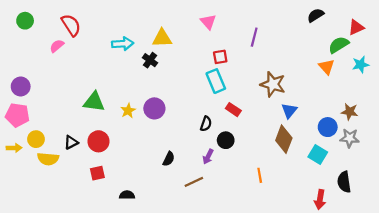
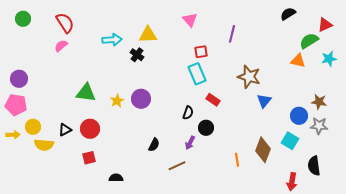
pink semicircle: (57, 46) -> (61, 46), moved
orange triangle: (327, 67) -> (298, 61), turned -35
brown diamond: (284, 139) -> (263, 150), moved

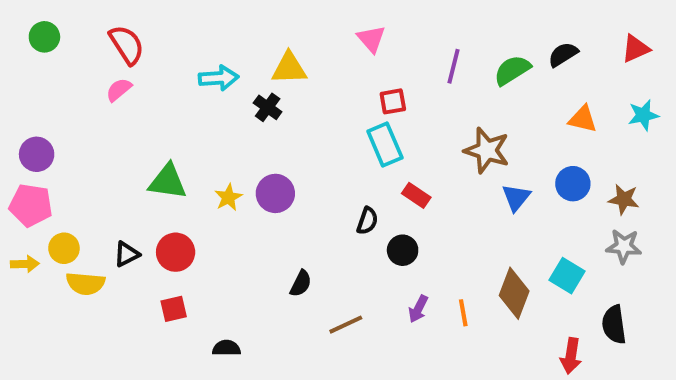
black semicircle: (288, 14) -> (563, 54), moved
green semicircle: (309, 41) -> (512, 70), moved
blue circle: (299, 116) -> (573, 184), moved
purple arrow: (190, 143) -> (418, 309), moved

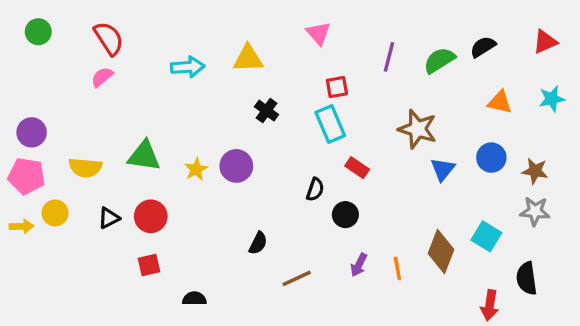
black cross: (268, 107) -> (267, 111), moved
yellow semicircle: (86, 283) -> (85, 168), moved

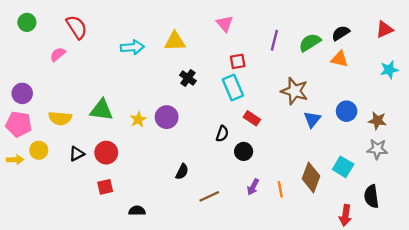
pink semicircle: (102, 77) -> (58, 54), moved
orange triangle: (500, 102) -> (339, 59), moved

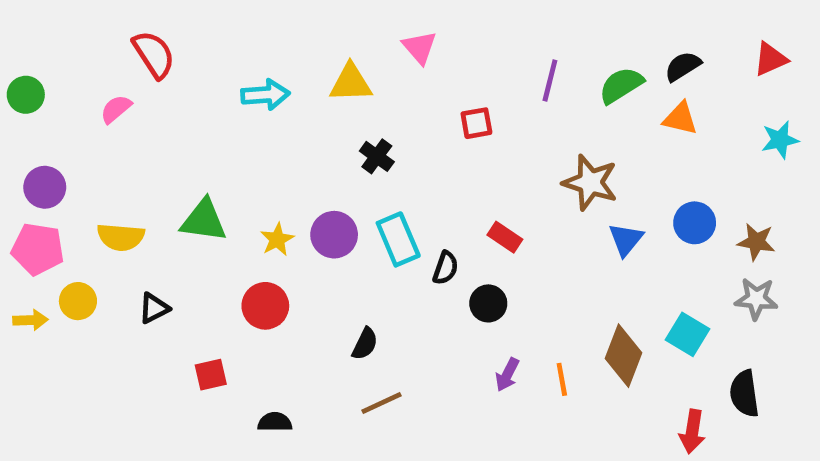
green circle: (27, 22) -> (26, 95), moved
pink triangle: (225, 24) -> (419, 47), moved
cyan rectangle: (233, 87) -> (398, 239), moved
red circle: (106, 153) -> (265, 306), moved
brown line: (209, 196) -> (382, 403), moved

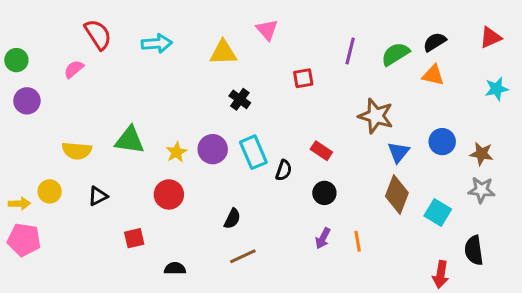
cyan arrow: (265, 95) -> (157, 43), moved
purple circle: (45, 187) -> (27, 101), moved
pink pentagon: (38, 249) -> (24, 240), moved
black circle: (488, 303) -> (324, 193), moved
brown diamond: (623, 356) -> (397, 194), moved

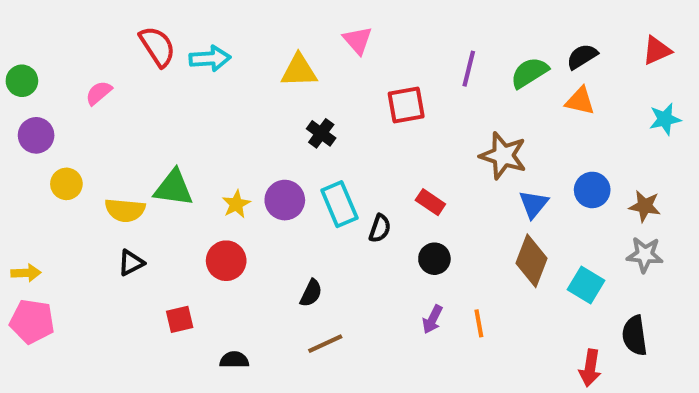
red semicircle: (98, 34) -> (157, 46), moved
red square: (303, 78) -> (406, 105), size x1.4
yellow semicircle: (77, 151) -> (125, 210), moved
yellow circle: (50, 191) -> (66, 184), moved

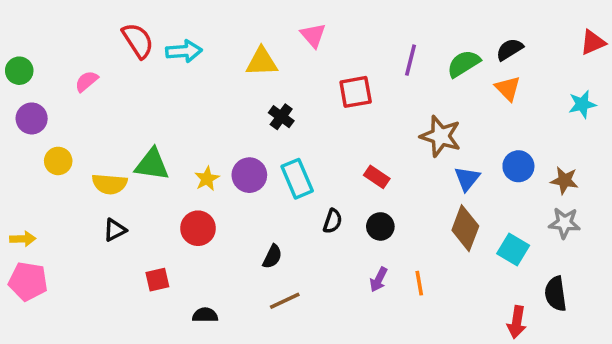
red triangle: (657, 50) -> (593, 42), moved
orange triangle: (580, 101) -> (508, 88), turned 32
black semicircle: (380, 228) -> (333, 221), moved

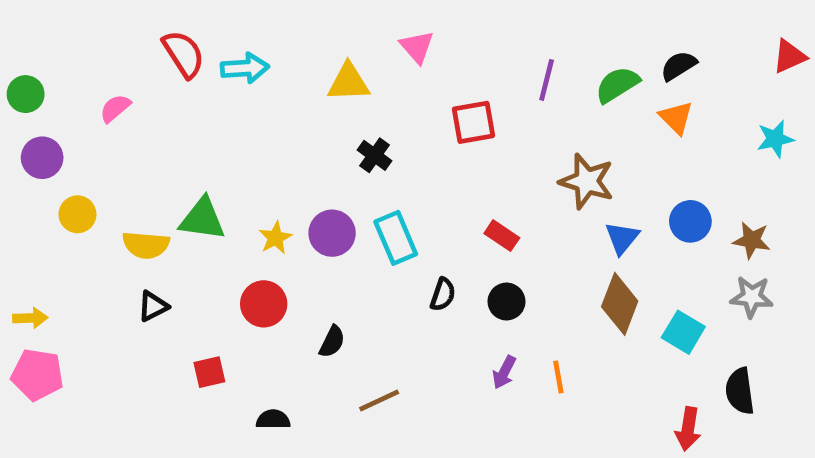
black semicircle: (272, 257) -> (332, 342), moved

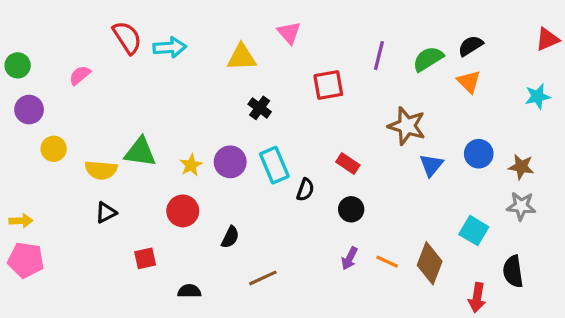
black semicircle: (443, 294) -> (305, 190), moved
brown diamond: (620, 304) -> (430, 263), moved
orange line: (558, 377) -> (387, 262), turned -55

